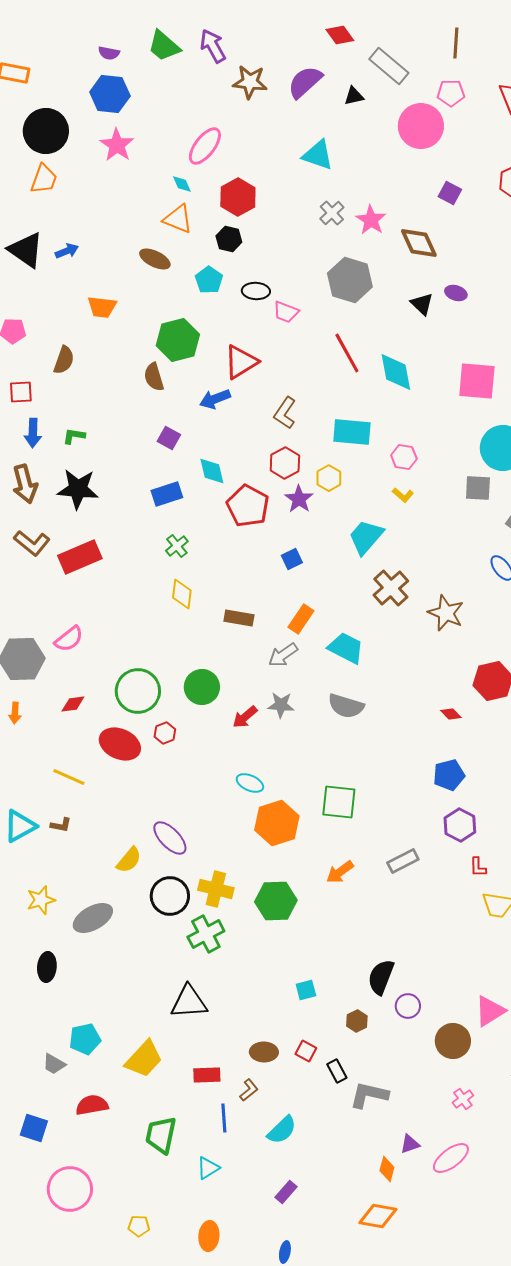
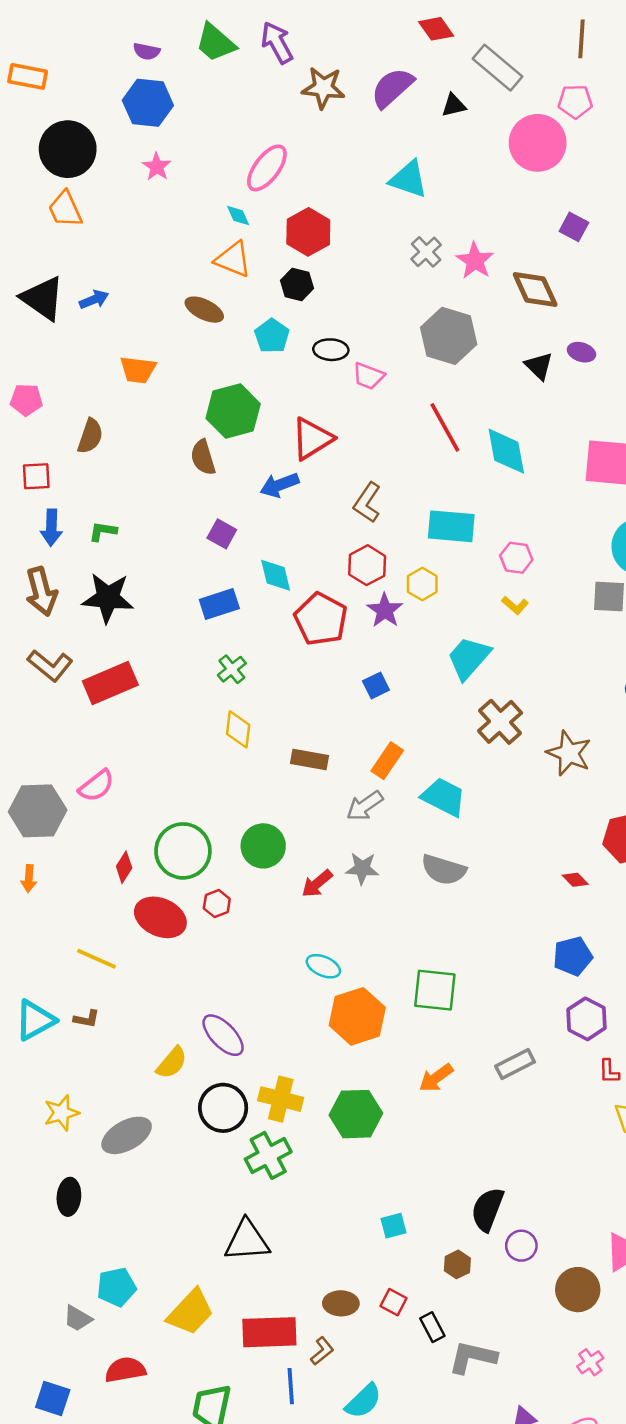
pink star: (117, 145) -> (157, 167), size x0.7
orange trapezoid: (44, 179) -> (65, 209), turned 136
red diamond: (73, 704) -> (124, 867), moved, turned -50
red rectangle: (207, 1075) -> (269, 1332), size x1.6

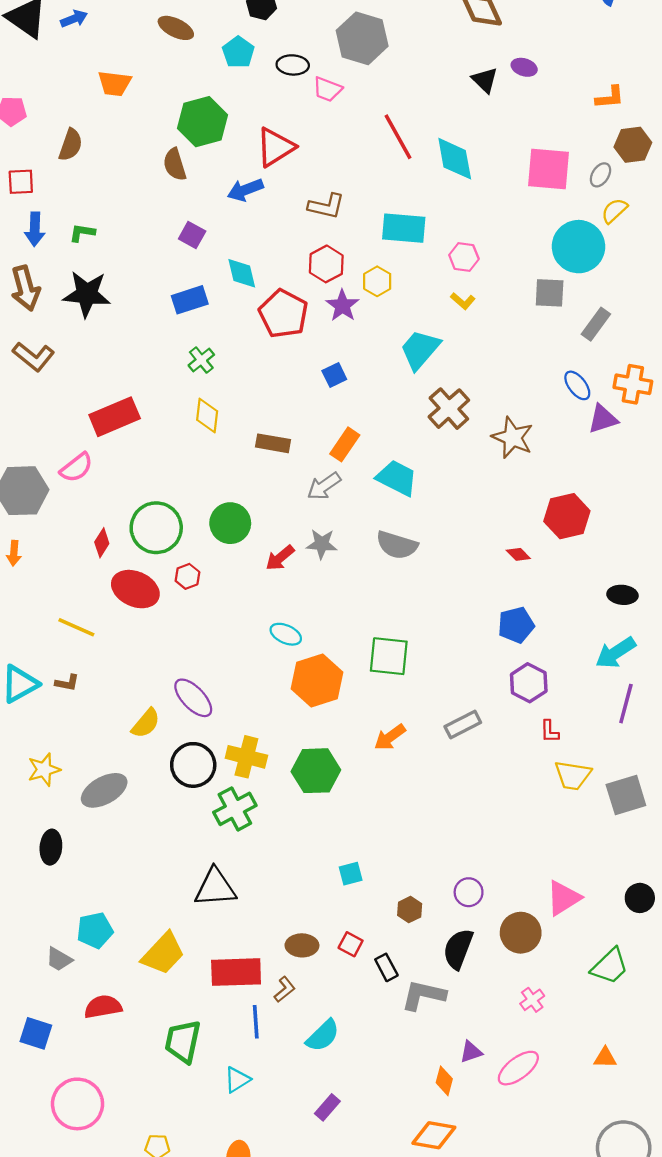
gray hexagon: (449, 336) -> (362, 38), moved
brown L-shape: (367, 503) -> (326, 206), turned -111
red rectangle: (110, 683) -> (115, 417), moved
black semicircle: (487, 1209) -> (458, 949), moved

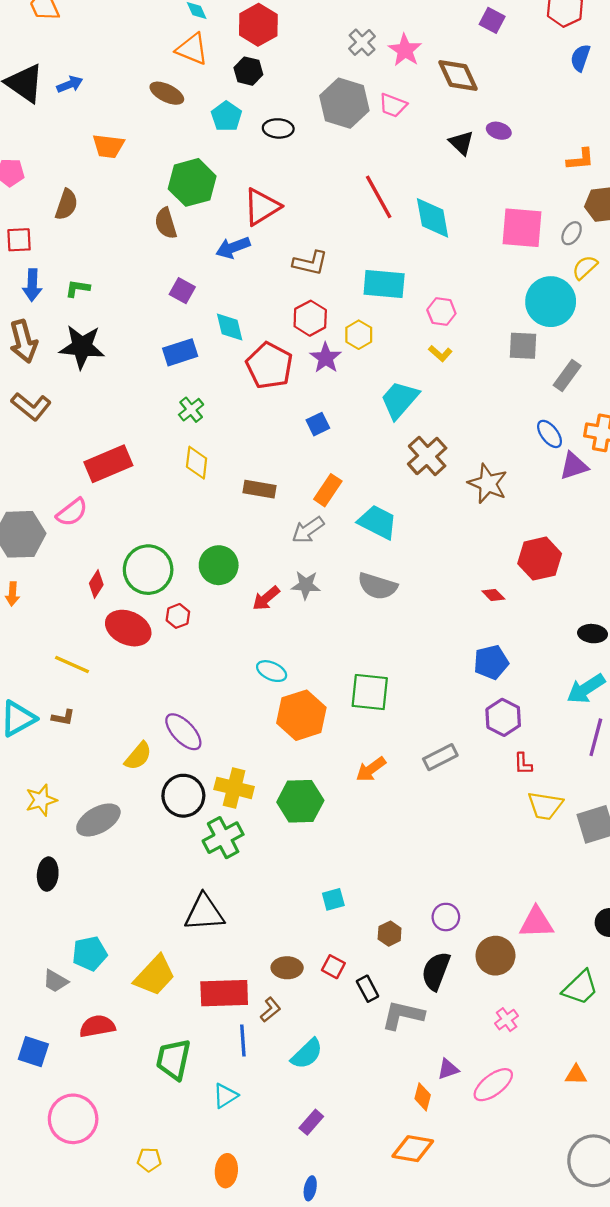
pink trapezoid: (327, 89) -> (393, 105), moved
pink triangle: (563, 898) -> (536, 923), turned 30

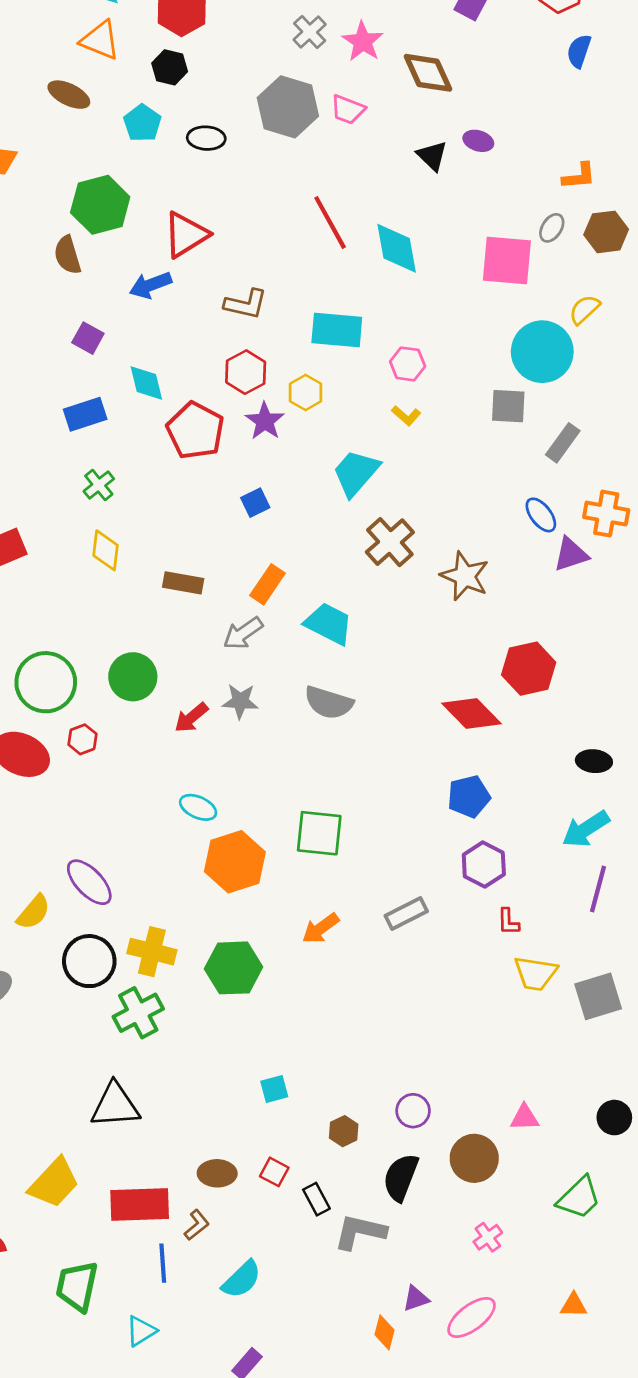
gray ellipse: (572, 233) -> (552, 228), moved
red diamond: (493, 595) -> (472, 714), size x2.0
pink triangle: (536, 923) -> (525, 1118), size x0.7

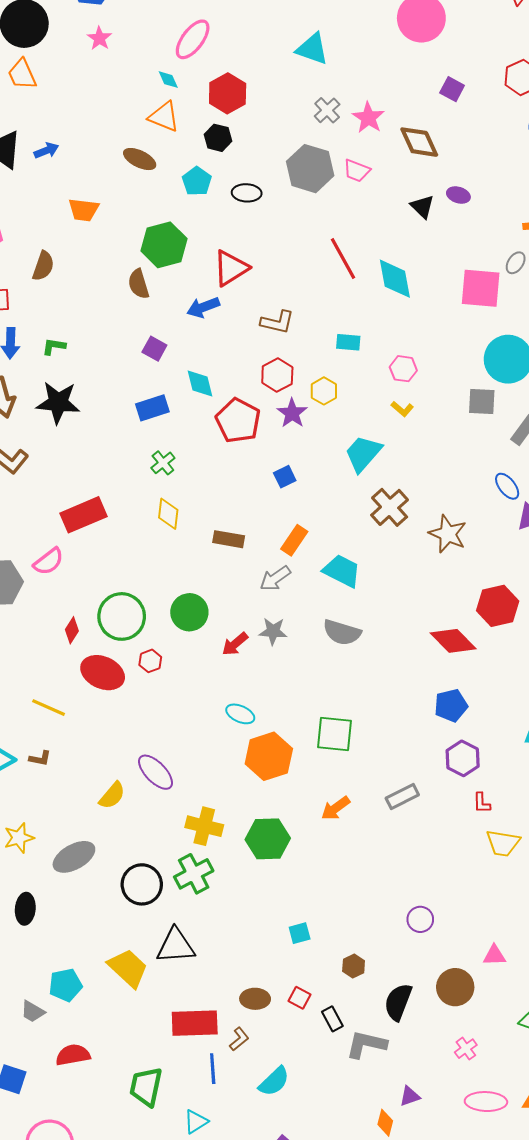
cyan rectangle: (337, 330) -> (348, 342), size x0.6
black circle: (89, 961) -> (142, 884), moved
purple circle: (413, 1111) -> (420, 919), moved
yellow trapezoid: (54, 1183) -> (128, 968), moved, turned -90
pink ellipse: (472, 1317) -> (486, 1102), moved, turned 39

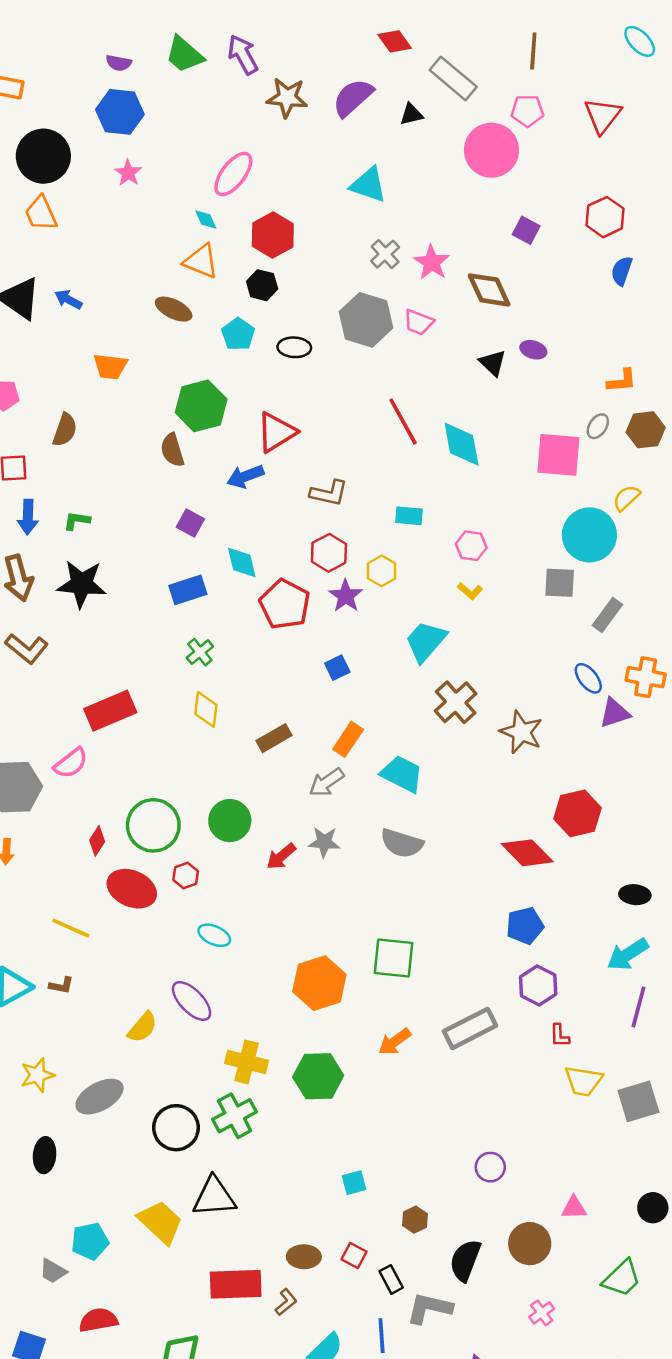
blue arrow: (46, 151) -> (68, 300), turned -130
brown rectangle: (229, 539) -> (274, 738), turned -40
cyan ellipse: (240, 714) -> (214, 935), moved
gray rectangle: (402, 797) -> (470, 1028), size x1.4
blue line: (213, 1069) -> (382, 1336), moved

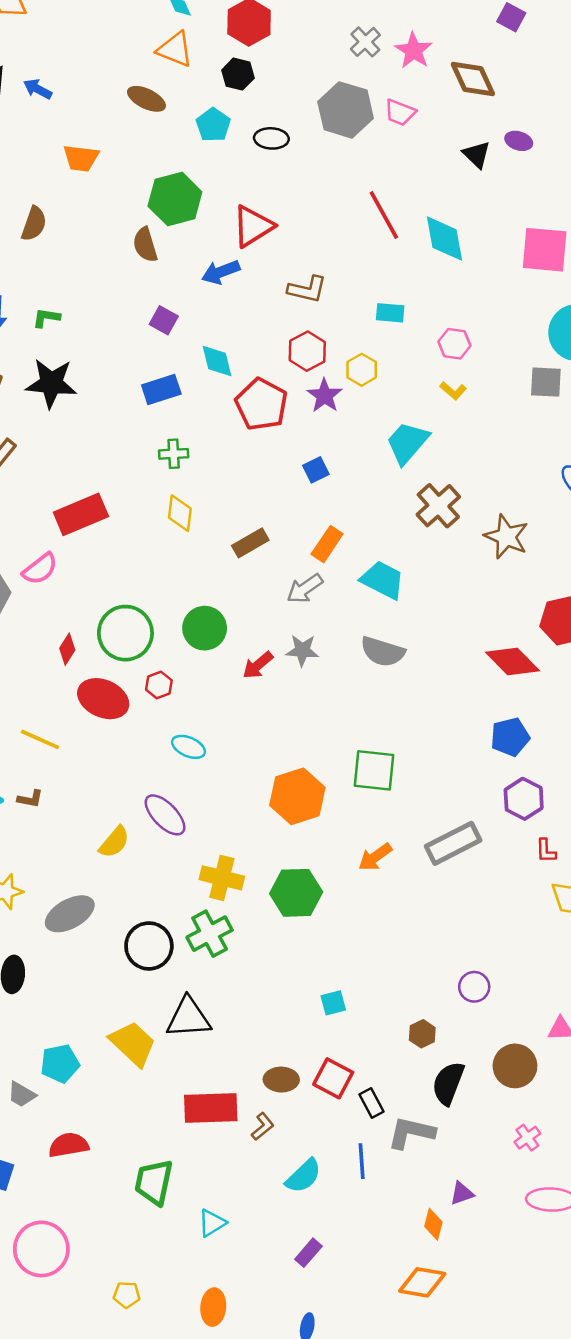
green cross: (200, 652) -> (174, 454), turned 36
brown hexagon: (415, 1220) -> (422, 1034), moved
red square: (354, 1256) -> (333, 1078), size x1.5

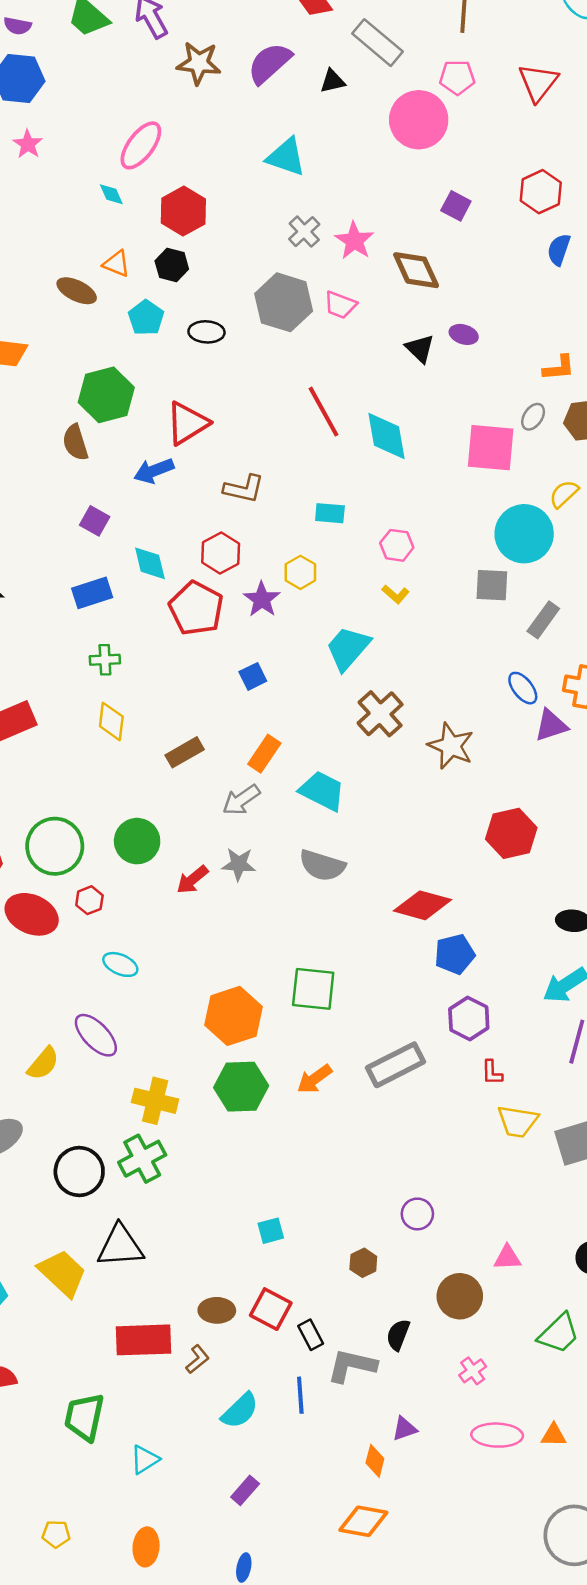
orange triangle: (175, 49) -> (116, 264), moved, size x0.7
red hexagon: (307, 351) -> (221, 553), moved
red diamond: (513, 662) -> (423, 905), moved, turned -30
green hexagon: (296, 893) -> (241, 1087), moved
black semicircle: (448, 1083) -> (398, 1335), moved, size x0.7

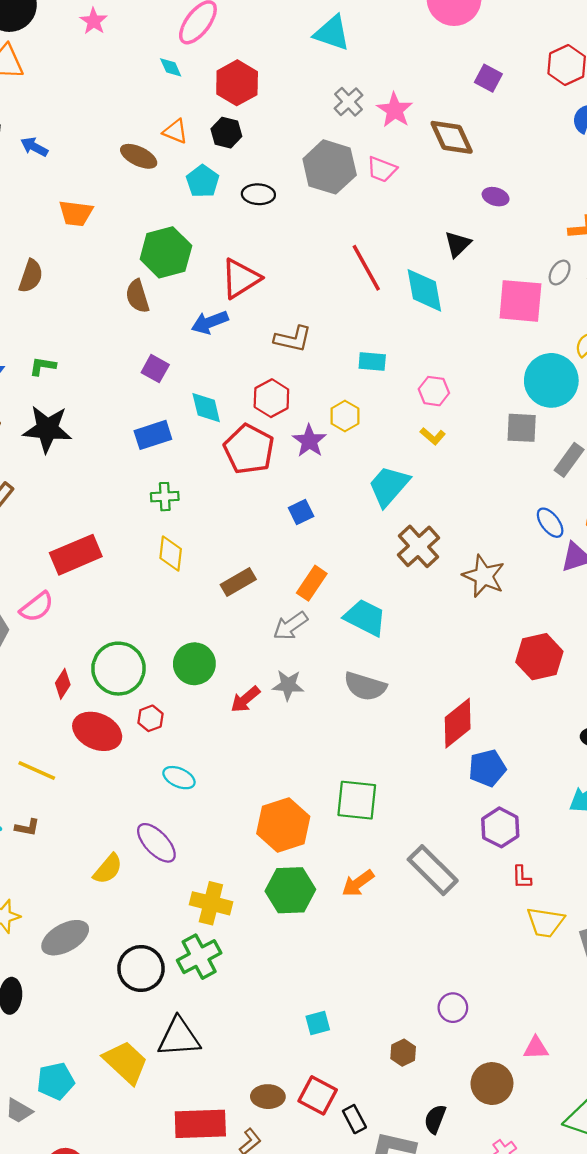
black triangle: (420, 349) -> (458, 244), moved, turned 32
red diamond: (423, 905) -> (458, 723), turned -54
gray rectangle: (396, 1065) -> (433, 870), turned 72

